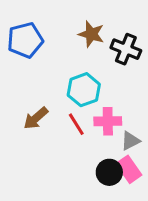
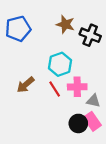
gray triangle: (130, 141) -> (93, 101), turned 40

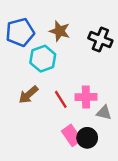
brown star: (65, 24) -> (60, 31), moved
cyan hexagon: (60, 64) -> (43, 59), moved
pink rectangle: (92, 121) -> (72, 135), moved

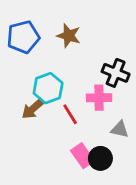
black cross: (100, 39) -> (116, 73), moved
cyan hexagon: (43, 59) -> (48, 88), moved
pink cross: (86, 97) -> (99, 98), moved

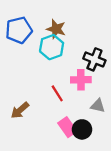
cyan hexagon: (48, 88) -> (52, 47), moved
brown arrow: (33, 109) -> (20, 110), moved

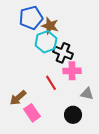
blue pentagon: (19, 30) -> (31, 18), moved
black cross: (94, 59) -> (63, 53), moved
pink rectangle: (67, 127) -> (32, 113), moved

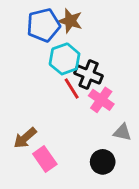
brown star: (50, 26) -> (70, 21), moved
pink cross: (72, 71) -> (101, 100), turned 36
red line: (51, 83) -> (72, 89), moved

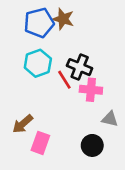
cyan hexagon: (65, 59) -> (38, 63), moved
pink cross: (101, 100) -> (91, 90), turned -30
pink rectangle: (45, 159) -> (40, 143), turned 55

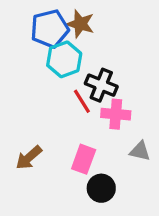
cyan hexagon: (38, 63) -> (64, 59), moved
pink rectangle: (40, 143) -> (84, 159), moved
black circle: (92, 145) -> (101, 188), moved

